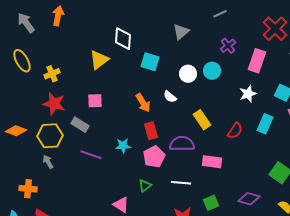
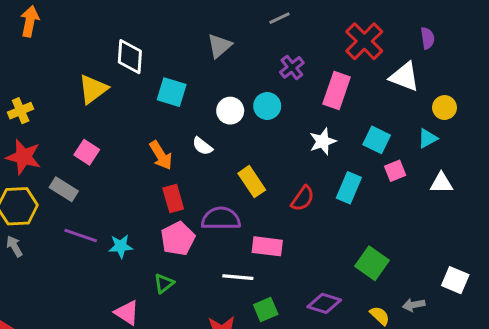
pink square: (95, 101) -> (87, 152), turned 35
cyan star: (123, 146) -> (121, 246), moved
white line: (181, 183) -> (238, 277), moved

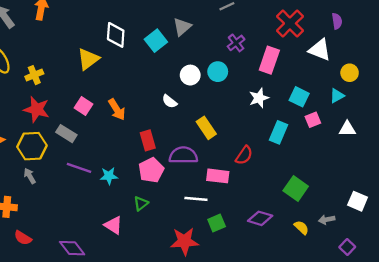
cyan square: (172, 92) -> (156, 41), moved, turned 35
orange arrow: (161, 155) -> (117, 109), moved
red semicircle: (303, 198) -> (244, 155), moved

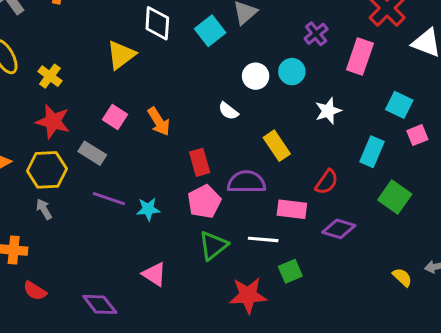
yellow cross: (34, 75) -> (50, 76), turned -30
white star: (259, 98) -> (328, 111), moved
green square: (296, 189) -> (395, 197), moved
green triangle: (141, 203) -> (213, 245), moved, size x1.5
purple diamond: (260, 218) -> (339, 229), moved

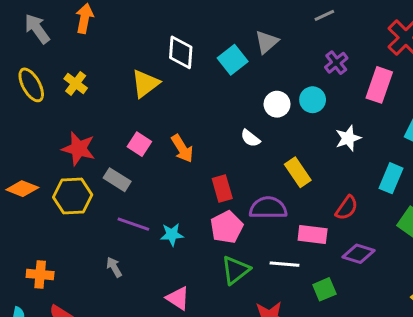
yellow cross: (50, 76) -> (76, 83), moved
gray arrow: (44, 209) -> (114, 267), moved
green square: (290, 271) -> (324, 289), moved

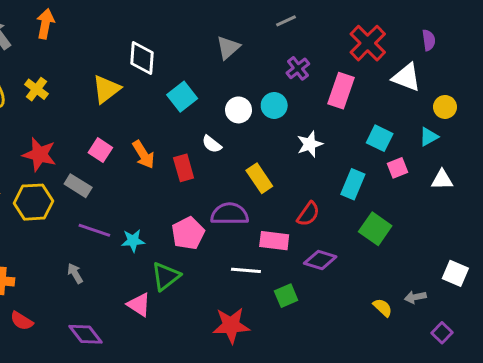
cyan square: (233, 60) -> (182, 97), moved
red rectangle: (222, 189) -> (184, 168), moved
green triangle: (236, 270) -> (166, 276), moved

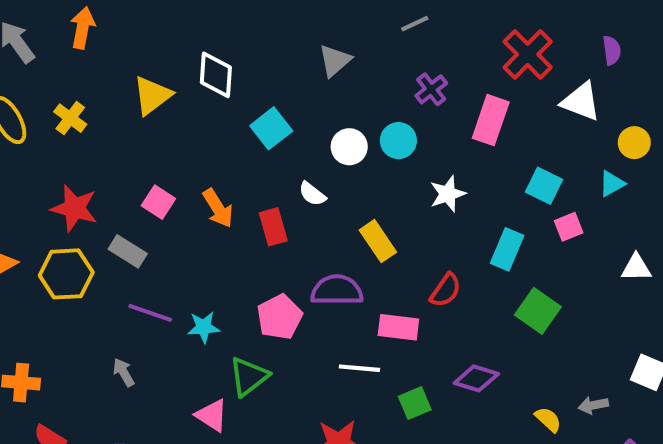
yellow triangle: (106, 89) -> (152, 95), moved
white triangle: (442, 180) -> (636, 268), moved
purple diamond: (320, 260) -> (476, 378), moved

